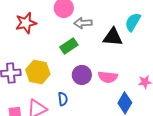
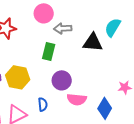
green rectangle: (69, 46) -> (49, 51), turned -42
pink semicircle: (108, 77) -> (77, 99), moved

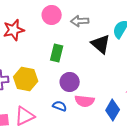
gray arrow: (63, 28) -> (80, 21), moved
black triangle: (93, 42) -> (101, 44), turned 35
blue semicircle: (43, 104) -> (60, 106), moved, turned -64

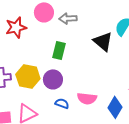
pink circle: (52, 15) -> (44, 12), moved
gray arrow: (80, 21) -> (68, 18), moved
purple circle: (70, 82) -> (53, 79), moved

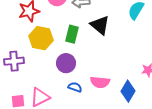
black triangle: (103, 41) -> (100, 25), moved
yellow hexagon: (28, 76) -> (41, 38), moved

